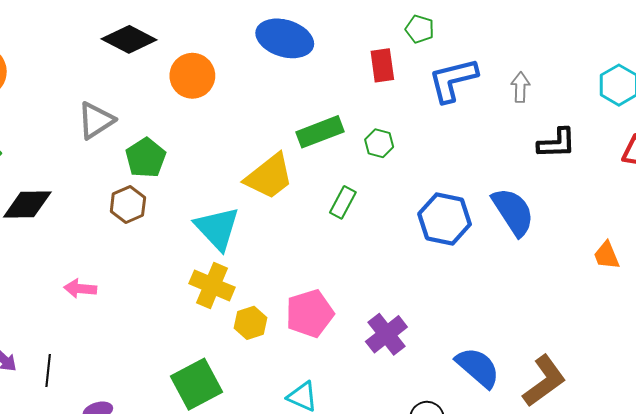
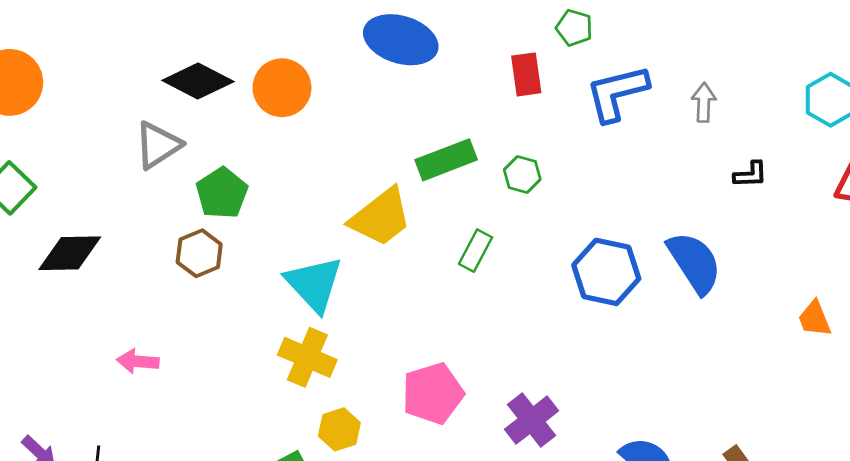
black diamond: (129, 39) -> (198, 81), moved
black L-shape: (557, 143) -> (750, 174), size x0.7
yellow hexagon: (250, 323) -> (339, 429), moved

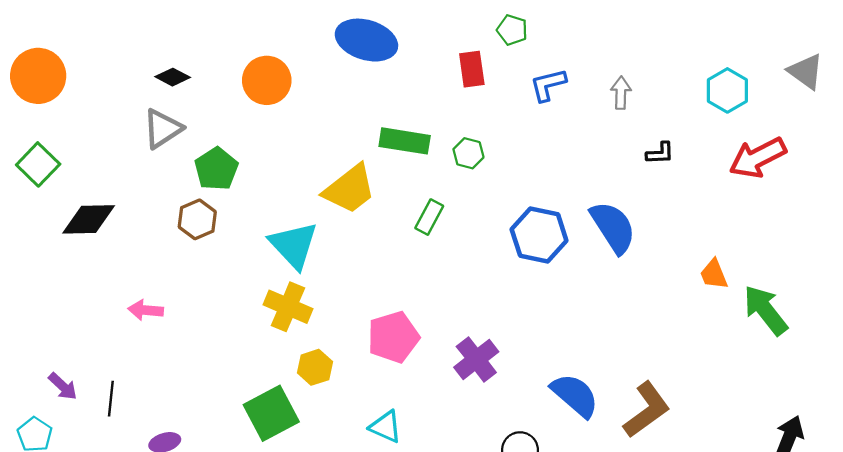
black diamond: (198, 81) -> (173, 77), moved, size x0.6
blue L-shape: (617, 93) -> (548, 85), size x0.7
green rectangle: (446, 160) -> (405, 141), turned 30

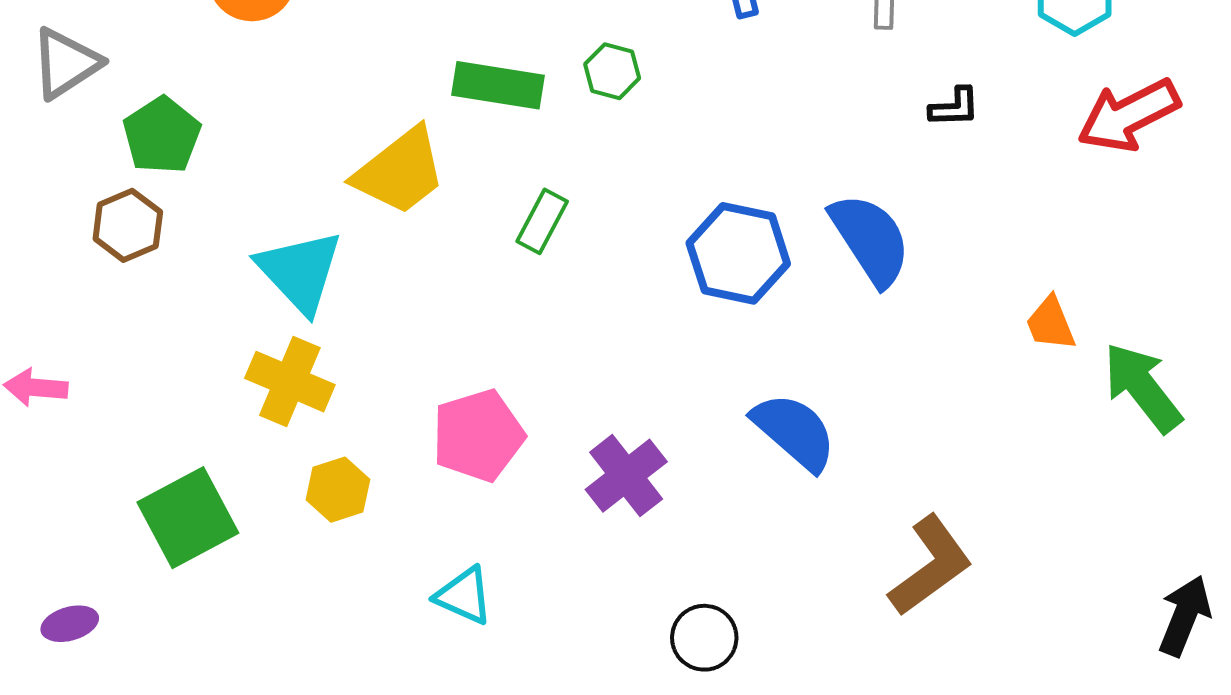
green hexagon: (468, 153) -> (612, 71), moved
blue semicircle: (575, 395) -> (794, 432), moved
green square: (271, 413) -> (188, 518), moved

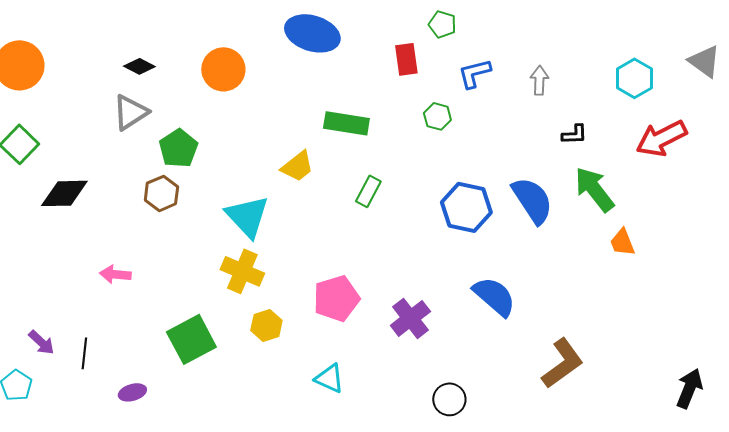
green hexagon: (612, 71) -> (437, 116), moved
yellow trapezoid: (400, 171) -> (297, 166), size x0.7
green arrow: (1143, 388) -> (594, 189), moved

